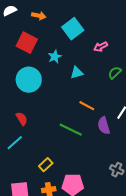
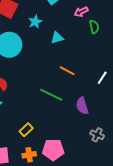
green semicircle: (115, 73) -> (94, 27), moved, turned 120
purple semicircle: (104, 126) -> (82, 106), moved

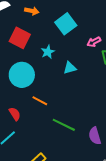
orange line: (67, 71) -> (40, 101), moved

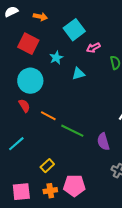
pink arrow: (94, 42) -> (93, 48), moved
orange line: (40, 101) -> (48, 116), moved
red semicircle: (15, 114) -> (24, 106), moved

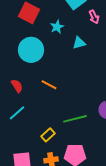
pink arrow: (93, 48) -> (94, 17), turned -88
red semicircle: (24, 106) -> (17, 86), moved
green line: (72, 131) -> (75, 119), moved, turned -40

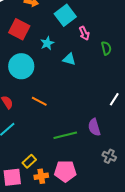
cyan triangle: (79, 43) -> (69, 59), turned 32
yellow rectangle: (48, 135) -> (29, 161), moved

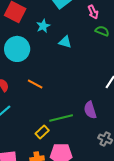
pink arrow: (84, 33) -> (93, 12), moved
green semicircle: (106, 48) -> (102, 31), turned -56
yellow rectangle: (29, 161) -> (42, 132), moved

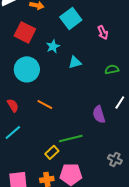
green semicircle: (102, 31) -> (112, 69), moved, turned -32
cyan triangle: (65, 42) -> (75, 62), turned -32
purple semicircle: (90, 110) -> (99, 114), moved

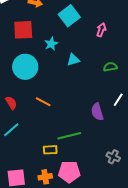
red square: (25, 32) -> (23, 30), turned -30
pink arrow: (103, 32) -> (101, 30), turned -136
yellow rectangle: (52, 152) -> (50, 150), turned 40

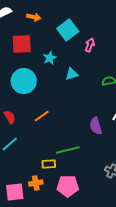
pink arrow: (101, 30) -> (90, 45), moved
orange line: (43, 102) -> (42, 116), turned -63
orange cross: (45, 177) -> (36, 183), moved

